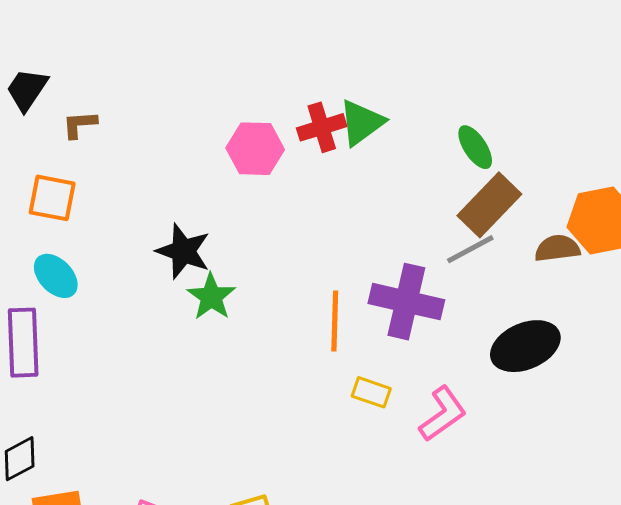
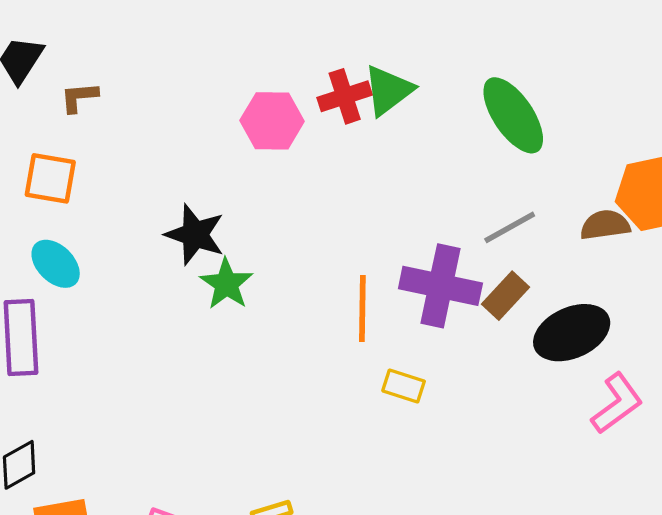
green ellipse: (475, 147) -> (513, 115), size x1.6
brown rectangle: (489, 205) -> (506, 296), moved, size x0.7
pink L-shape: (443, 414) -> (617, 403), moved

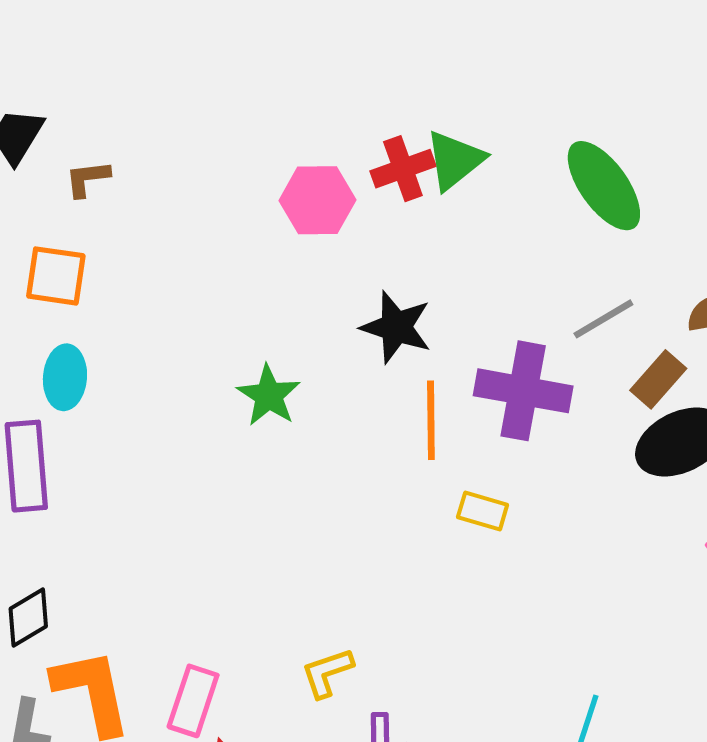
black star: (195, 235) -> (396, 327), moved
cyan ellipse: (56, 264) -> (65, 377), turned 51
brown rectangle: (506, 296) -> (658, 379), moved

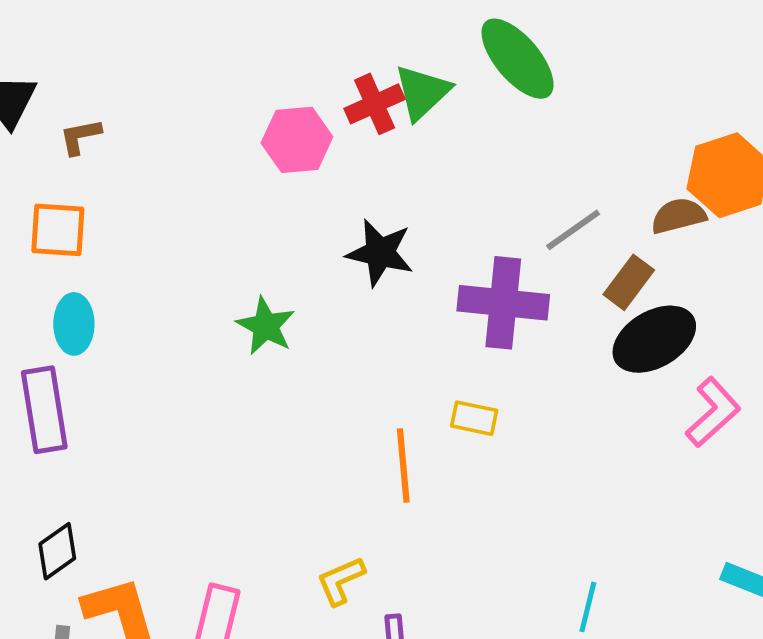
green ellipse: (604, 186) -> (518, 59), moved
orange line: (431, 420) -> (403, 466), moved

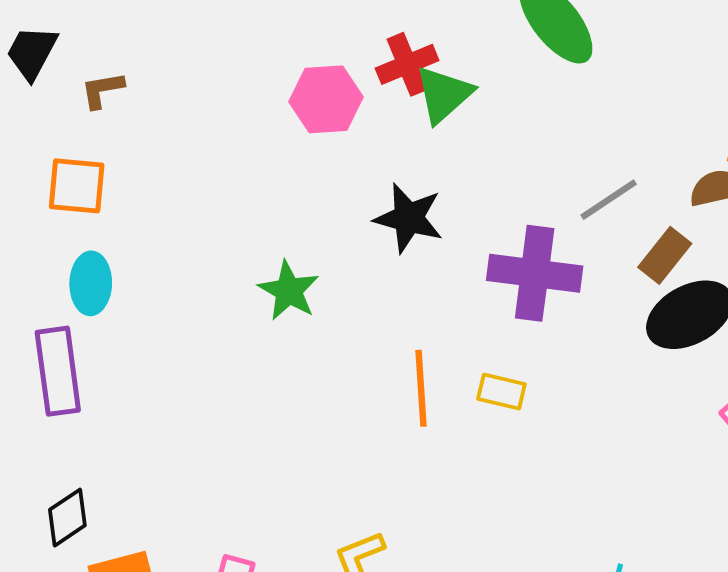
green triangle: (422, 92) -> (444, 94), moved
orange line: (403, 466) -> (421, 388), moved

